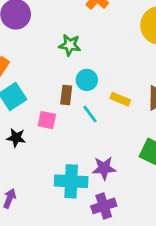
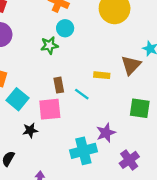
cyan circle: (87, 80) -> (65, 28), moved
pink square: (47, 120) -> (50, 109), size x1.5
purple cross: (104, 206) -> (129, 160), moved

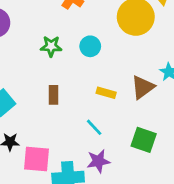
cyan circle: (65, 28) -> (90, 46), moved
cyan line: (82, 94) -> (94, 127), moved
pink square: (50, 109) -> (36, 159), moved

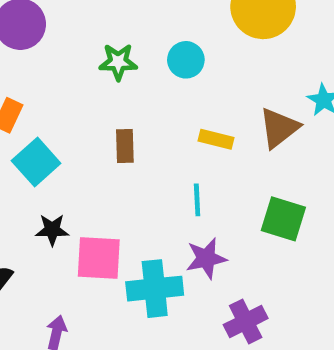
cyan line: (94, 127) -> (197, 200), turned 42

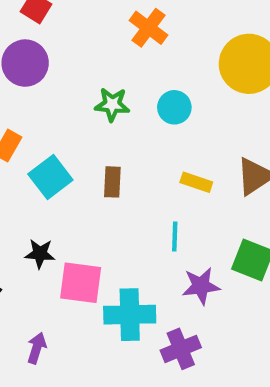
cyan square: (36, 162) -> (50, 177), moved
purple star: (206, 258) -> (201, 286), moved
purple cross: (246, 322) -> (181, 349), moved

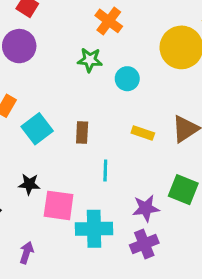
green star: (112, 104) -> (90, 60), moved
cyan line: (175, 236) -> (105, 170), moved
purple cross: (181, 349) -> (144, 244), moved

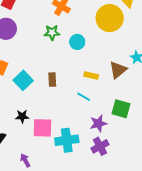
cyan line: (105, 170) -> (84, 97), moved, turned -56
purple arrow: (26, 253) -> (25, 160), turned -40

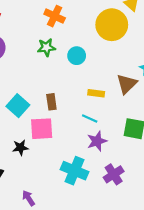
purple star: (98, 123) -> (97, 141), moved
pink square: (42, 128) -> (42, 129), moved
cyan cross: (67, 140) -> (75, 171), turned 35

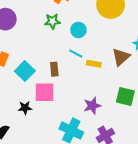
cyan line: (90, 119) -> (76, 54), moved

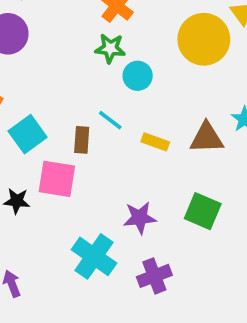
green star: (52, 21) -> (110, 48), moved
cyan line: (76, 54) -> (110, 120), moved
brown triangle: (121, 57) -> (207, 138), turned 30

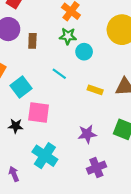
cyan line: (110, 120) -> (59, 74), moved
brown rectangle: (82, 140) -> (32, 41), moved
cyan cross: (94, 256) -> (45, 156), moved

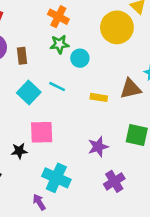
cyan square: (21, 87) -> (29, 92), moved
purple arrow: (14, 174) -> (39, 202), moved

